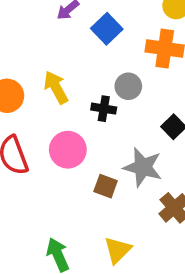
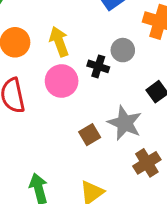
pink circle: (68, 150) -> (62, 81), moved
brown square: (106, 186) -> (90, 135), turned 30

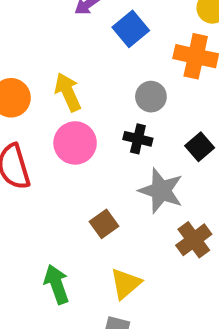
black cross: (98, 66) -> (138, 139), moved
brown square: (90, 135) -> (104, 224), moved

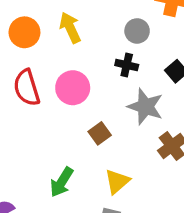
pink circle: (75, 143) -> (73, 88), moved
green arrow: (57, 284) -> (62, 182), turned -128

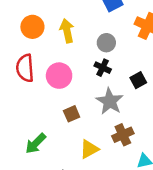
gray circle: (137, 31) -> (106, 43), moved
yellow triangle: (117, 181) -> (89, 149), moved

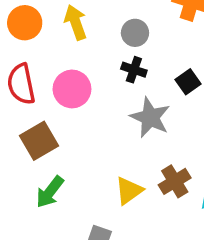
brown square: (72, 114) -> (39, 141), moved, size x1.5
brown cross: (123, 135) -> (175, 181), moved

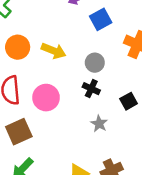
yellow arrow: (76, 22) -> (54, 51), turned 125
gray star: (150, 118) -> (99, 124), size x0.6

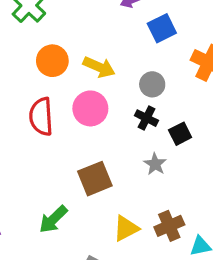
pink circle: (46, 98) -> (90, 108), moved
black square: (129, 101) -> (180, 134), moved
brown square: (19, 132) -> (95, 179), moved

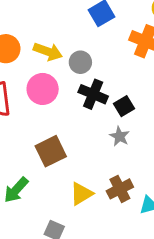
gray circle: (152, 84) -> (80, 62), moved
black cross: (146, 118) -> (93, 94), size x1.4
gray star: (155, 164) -> (119, 136), moved

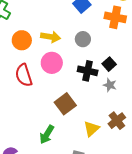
gray circle: (80, 62) -> (83, 39), moved
black cross: (93, 94) -> (88, 71), moved

